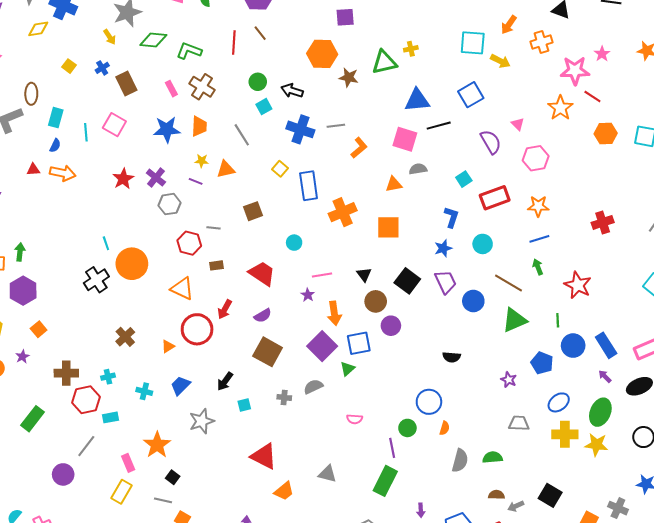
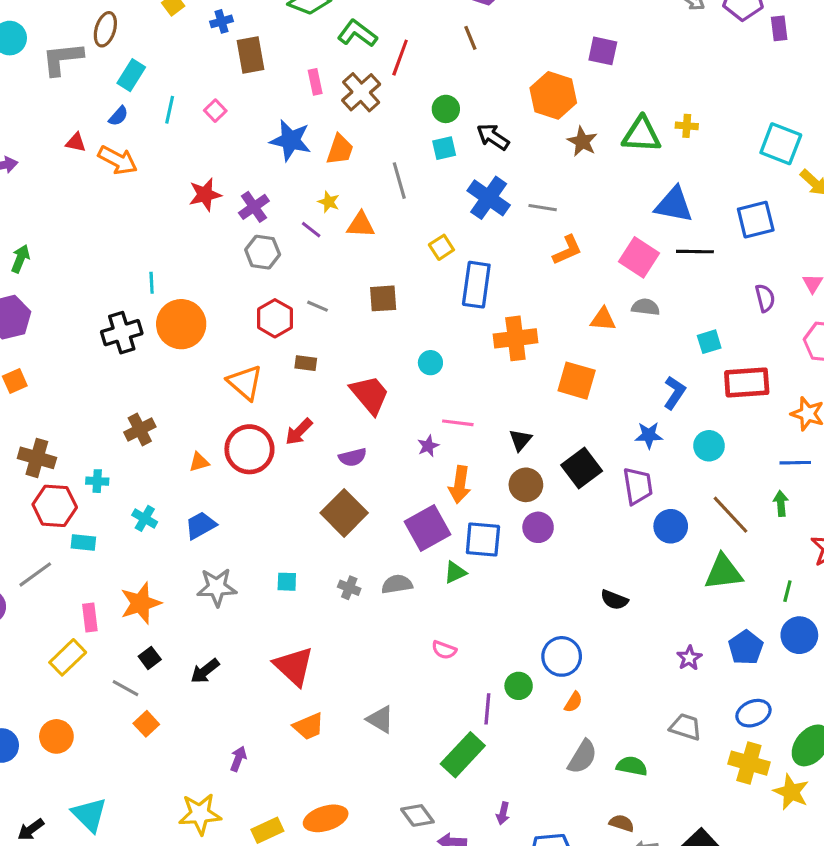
red line: (234, 42) -> (400, 58), moved
pink square: (114, 125) -> (215, 111), size x0.6
purple semicircle: (491, 142) -> (765, 298), size x0.7
black arrow: (225, 381) -> (205, 671), moved

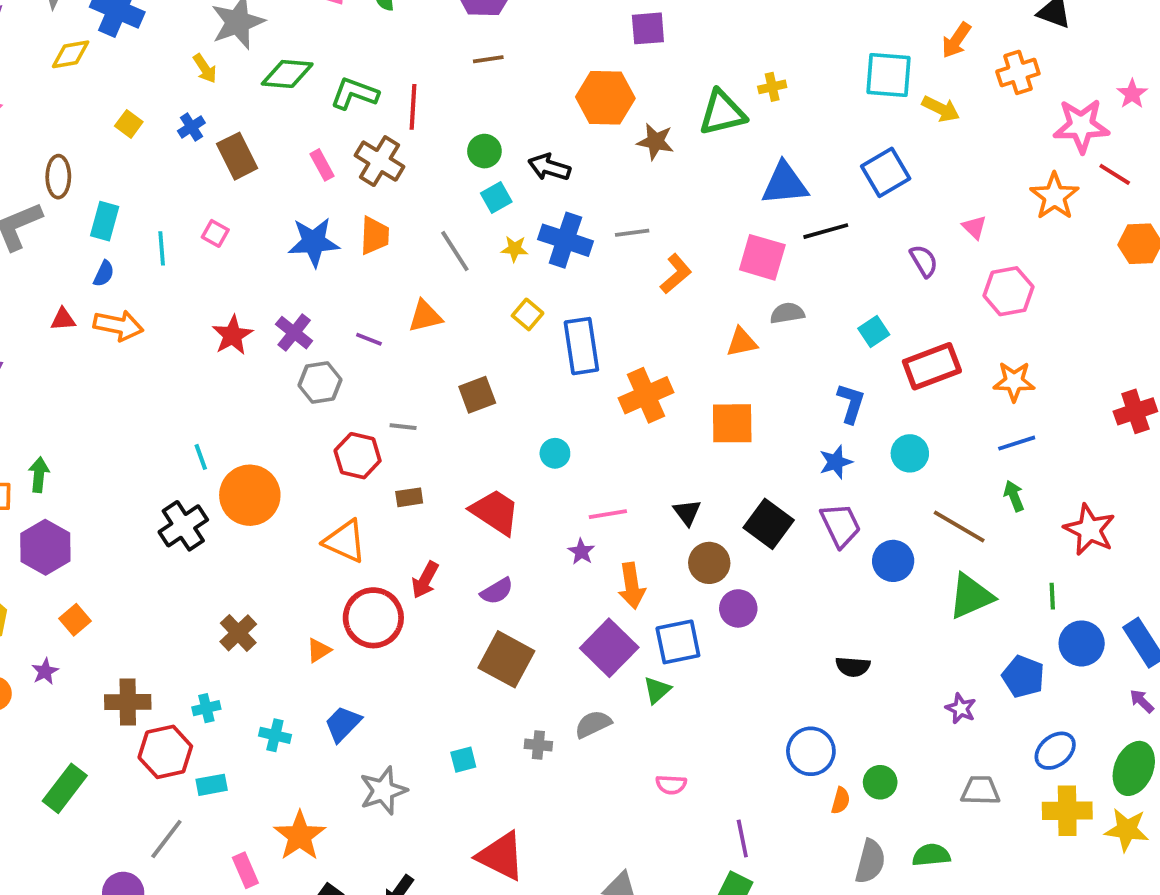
brown line: (470, 38) -> (488, 59), turned -60
yellow star: (329, 202) -> (515, 249), moved
green circle: (519, 686) -> (880, 782), moved

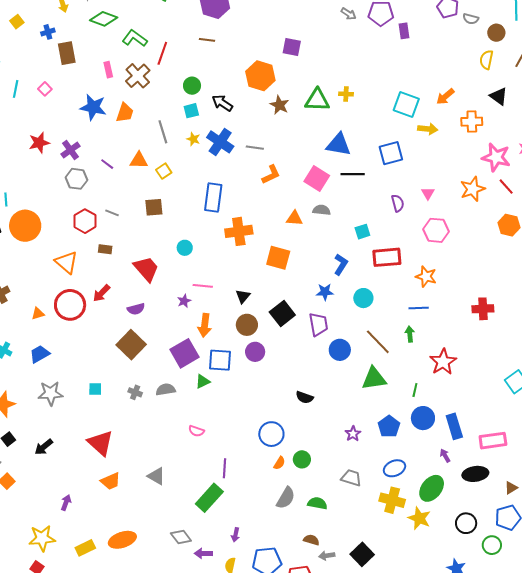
yellow arrow: (941, 109) -> (428, 129), turned -36
yellow square: (528, 314) -> (164, 171), moved

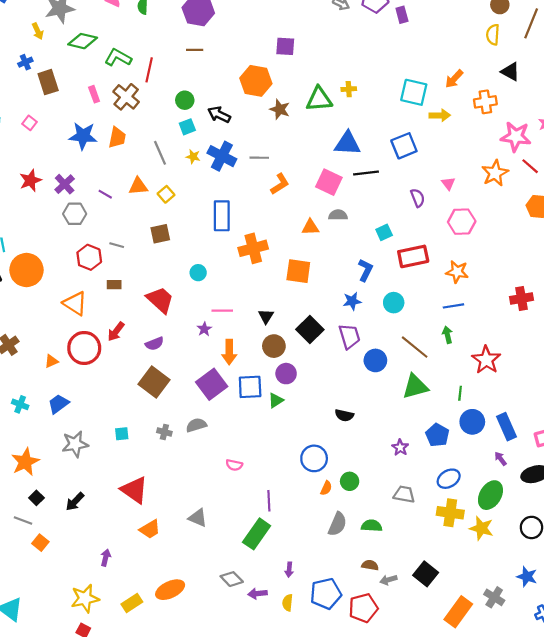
green triangle: (203, 381) -> (276, 400), moved

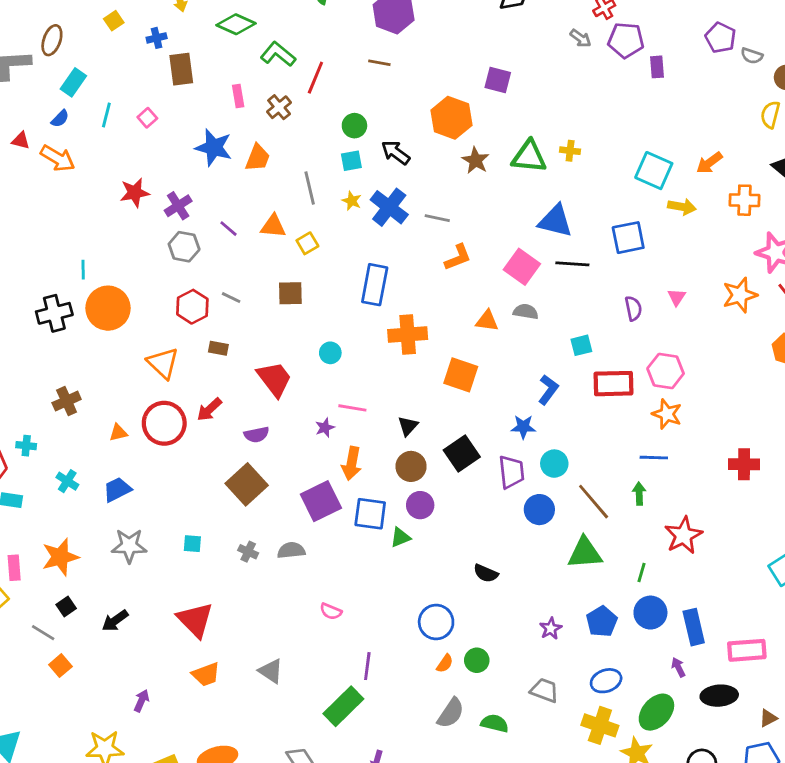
brown cross: (126, 97) -> (279, 107), size x0.7
pink hexagon: (462, 222) -> (666, 371), moved
cyan circle: (394, 303) -> (554, 464), moved

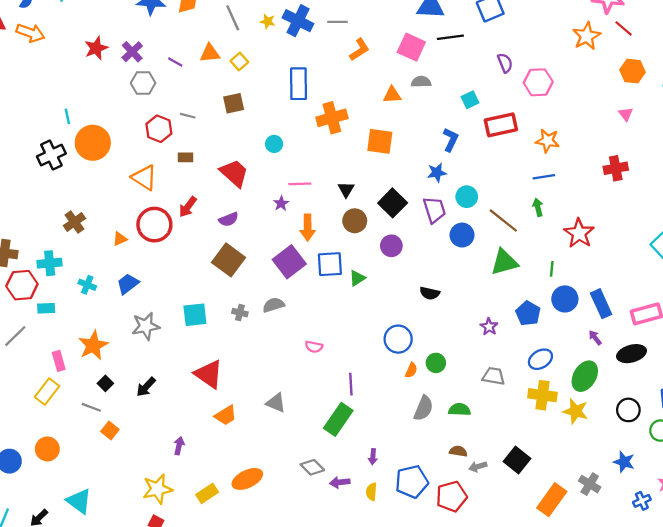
pink triangle: (677, 297) -> (626, 114), moved
pink hexagon: (666, 371) -> (538, 82), moved
cyan cross: (26, 446) -> (50, 263), size x1.5
purple circle: (420, 505) -> (391, 246), moved
cyan square: (192, 544) -> (195, 315), size x1.6

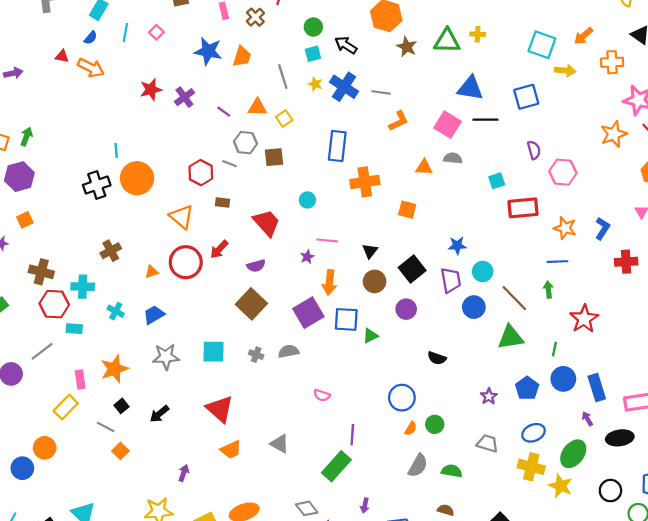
gray hexagon: (143, 83) -> (245, 143), moved
blue L-shape: (451, 140) -> (602, 228), moved
orange square: (380, 141) -> (407, 210), size x0.7
orange circle: (47, 449) -> (45, 448), moved

